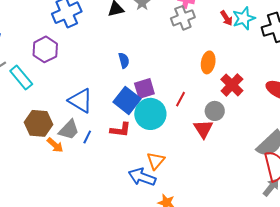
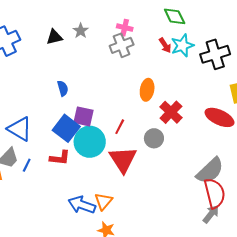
purple square: (144, 89) -> (84, 116), turned 30
red triangle: (203, 129) -> (123, 160), moved, size x1.4
orange triangle: (156, 161) -> (103, 201), moved

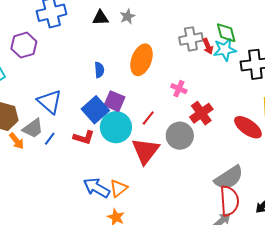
green diamond: (175, 16) -> (226, 33), moved
pink cross: (125, 28) -> (179, 89), moved
gray cross: (122, 45) -> (191, 39), moved
orange ellipse: (147, 90) -> (141, 60), moved, size x1.4
gray circle: (154, 138) -> (180, 136), size x1.4

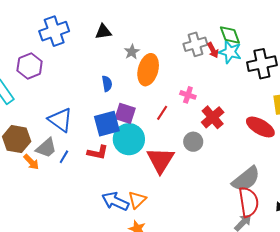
gray star: (127, 16) -> (132, 52), moved
cyan star: (225, 50) -> (230, 52), turned 30
blue square: (95, 110) -> (107, 124), turned 32
red line: (148, 118) -> (162, 113), moved
gray circle: (180, 136) -> (193, 142), size x0.7

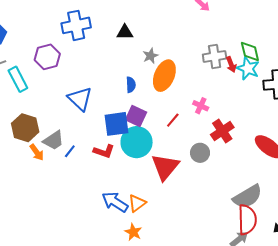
blue semicircle: (107, 84) -> (131, 85), moved
blue triangle: (60, 120) -> (80, 99), moved

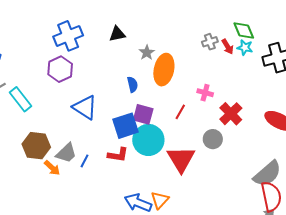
gray cross: (215, 56) -> (210, 42), size x0.7
purple hexagon: (47, 57) -> (60, 69), moved
cyan star: (248, 68) -> (245, 48), size x0.7

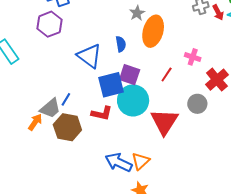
blue triangle: (85, 107) -> (89, 56), moved
brown hexagon: (36, 146) -> (67, 127), moved
blue line: (84, 161) -> (66, 99), moved
orange arrow: (52, 168) -> (35, 122), turned -102

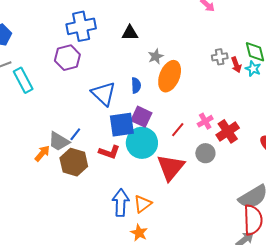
pink cross: (193, 57) -> (205, 121), moved, turned 35
red line: (167, 74) -> (178, 130), moved
gray trapezoid: (50, 108) -> (59, 141), turned 65
blue arrow: (119, 162) -> (121, 203), turned 60

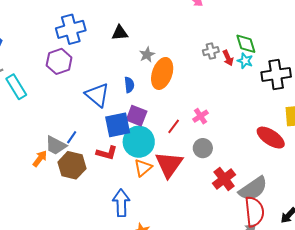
red cross: (228, 131) -> (224, 179), moved
orange triangle: (143, 204) -> (143, 168), moved

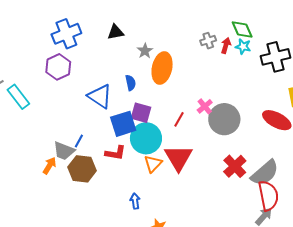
red arrow: (228, 58) -> (226, 46), turned -133
gray circle: (203, 148) -> (224, 119), moved, size x1.6
blue arrow: (121, 203) -> (135, 201), size x0.6

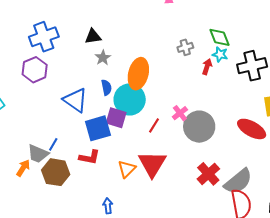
red arrow: (226, 46) -> (207, 67), moved
gray star: (145, 51) -> (103, 58), moved
cyan circle: (146, 138) -> (130, 99), moved

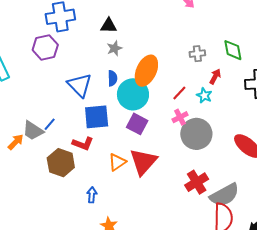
cyan star: (220, 54) -> (204, 95), moved
purple square: (116, 118) -> (137, 124), moved
red line: (154, 125) -> (179, 93), moved
brown hexagon: (56, 172) -> (61, 163), moved

